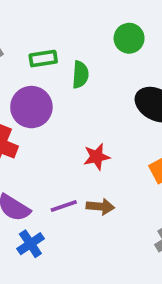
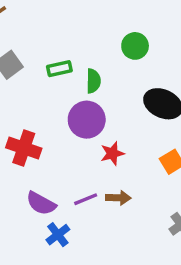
purple circle: (31, 107) -> (87, 120), moved

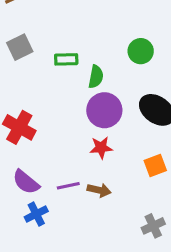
purple circle: (87, 120) -> (104, 110), moved

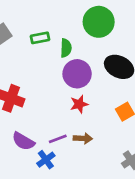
green circle: (141, 51) -> (99, 22), size x1.5
blue cross: (36, 214) -> (46, 160), moved

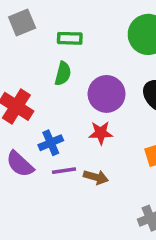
green semicircle: (66, 48) -> (63, 74), moved
blue cross: (46, 160) -> (51, 143), moved

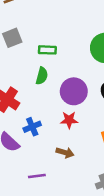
purple line: (64, 171) -> (37, 176), moved

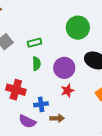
blue cross: (32, 127) -> (41, 104), turned 32
brown arrow: (65, 153) -> (57, 118), moved

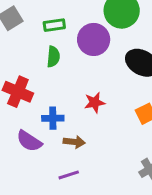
purple circle: (64, 68) -> (94, 39), moved

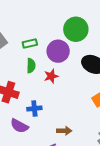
red star: (95, 103) -> (51, 76), moved
brown arrow: (74, 142) -> (64, 131), moved

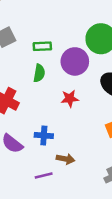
red star: (51, 76) -> (70, 99), moved
blue cross: (34, 109) -> (44, 135), moved

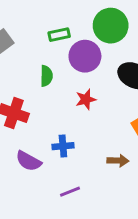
green rectangle: (42, 46) -> (59, 35), moved
brown arrow: (65, 159) -> (118, 161), moved

